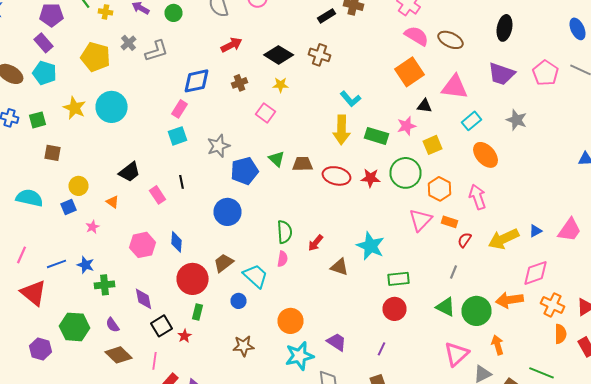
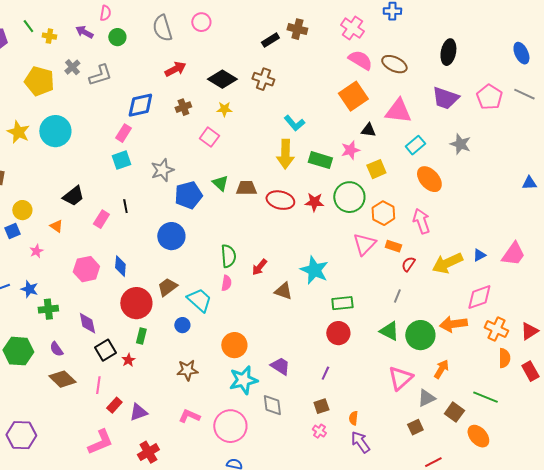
pink rectangle: (158, 195) -> (101, 219), turned 66
orange arrow: (498, 345) -> (441, 369), turned 48

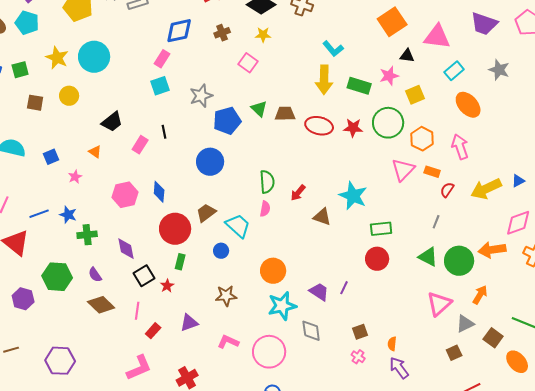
yellow circle: (22, 210) -> (69, 96), moved
purple line: (325, 373) -> (344, 288), moved
purple triangle: (138, 412) -> (189, 323), moved

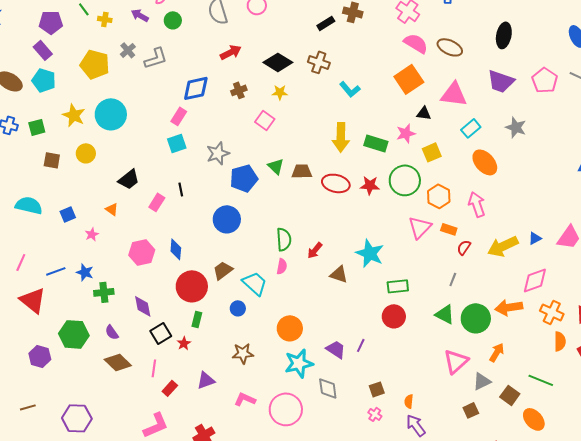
cyan L-shape: (333, 49) -> (350, 89), moved

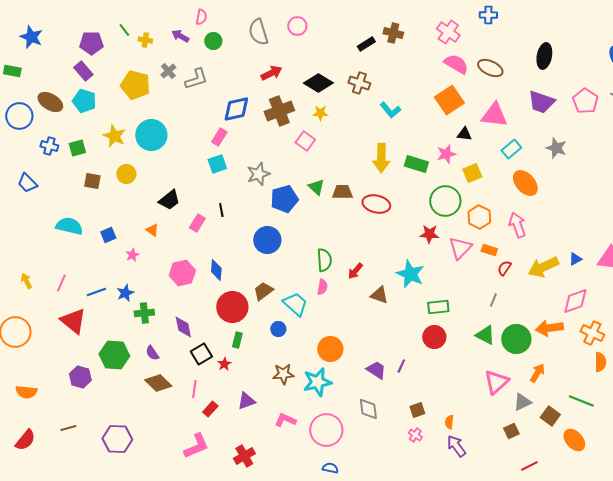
brown cross: (239, 90) -> (279, 111), size x1.8
red star: (370, 185) -> (429, 234), moved
blue star: (85, 272) -> (125, 293), turned 30
cyan star: (299, 363) -> (317, 382), moved

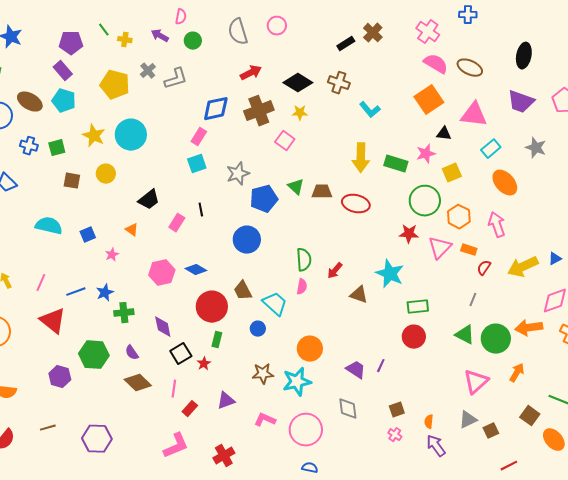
brown cross: (393, 33) -> (373, 33), turned 30
blue diamond: (216, 270) -> (196, 270), turned -65
brown trapezoid: (263, 291) -> (243, 291), turned -80
gray triangle: (522, 402) -> (468, 420), moved

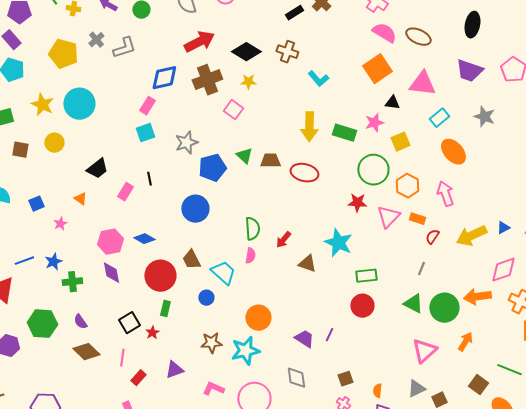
red arrow: (251, 73) -> (199, 42), size x1.4
purple diamond: (163, 327) -> (111, 273), moved

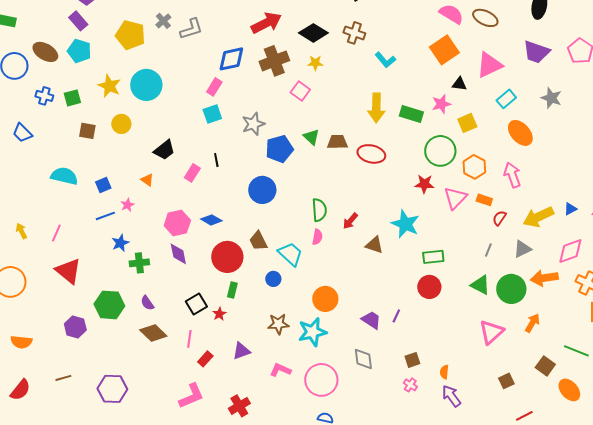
pink triangle: (422, 84) -> (489, 65), turned -32
blue line: (24, 261) -> (105, 216), moved
gray triangle: (416, 389) -> (522, 249), moved

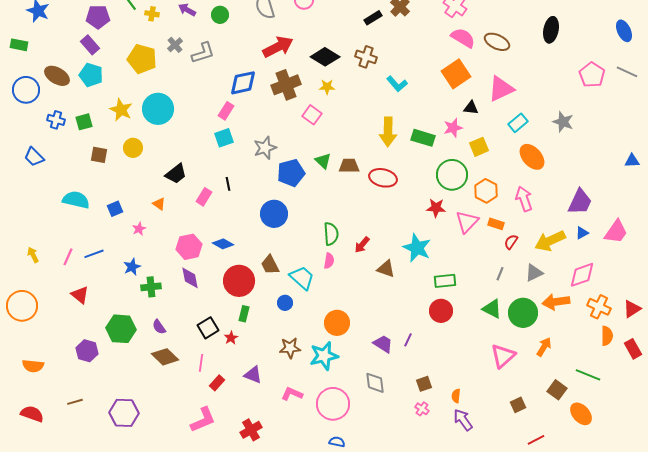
purple trapezoid: (536, 52) -> (580, 202), moved, turned -84
blue line: (105, 216) -> (94, 254), moved
red triangle: (68, 271) -> (80, 295), size x0.7
purple triangle: (241, 351) -> (253, 375), turned 42
red semicircle: (20, 390) -> (32, 414), turned -110

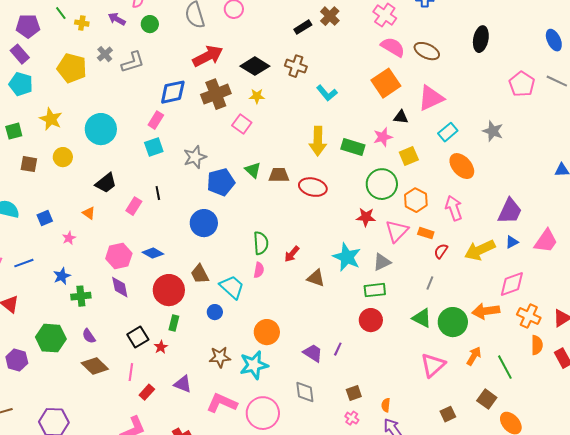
cyan circle: (158, 109) -> (101, 129), moved
gray triangle: (534, 273) -> (382, 262), moved
green line: (588, 375) -> (505, 367), moved, turned 40
pink L-shape: (292, 394) -> (222, 403), size x1.4

